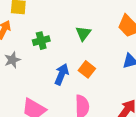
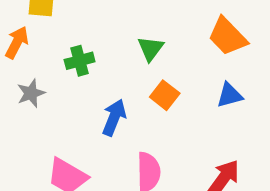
orange square: (87, 69) -> (165, 95), moved

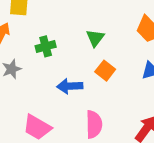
blue arrow: (114, 117) -> (70, 86), turned -115

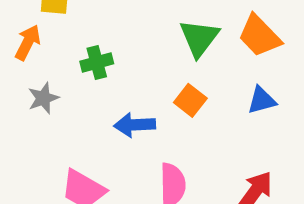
green triangle: (95, 38) -> (199, 38), moved, size x1.4

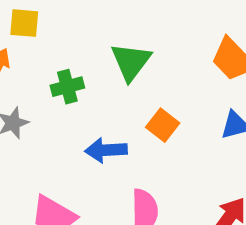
green triangle: (199, 38) -> (131, 62), moved

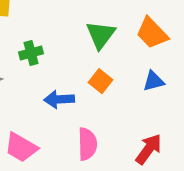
green triangle: (131, 62) -> (101, 35), moved

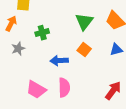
pink semicircle: (87, 144) -> (64, 88), moved

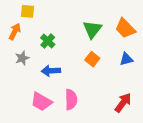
green cross: (42, 33) -> (48, 41), turned -32
blue arrow: (59, 61) -> (51, 71), moved

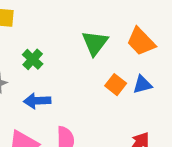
orange square: (92, 59) -> (116, 85), moved

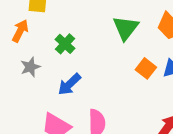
blue arrow: (37, 101) -> (69, 84), turned -40

